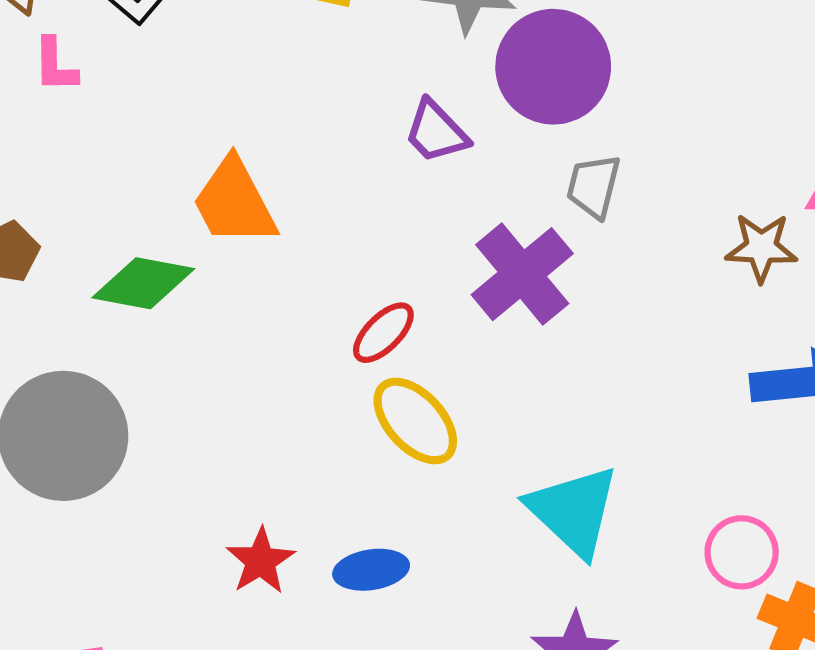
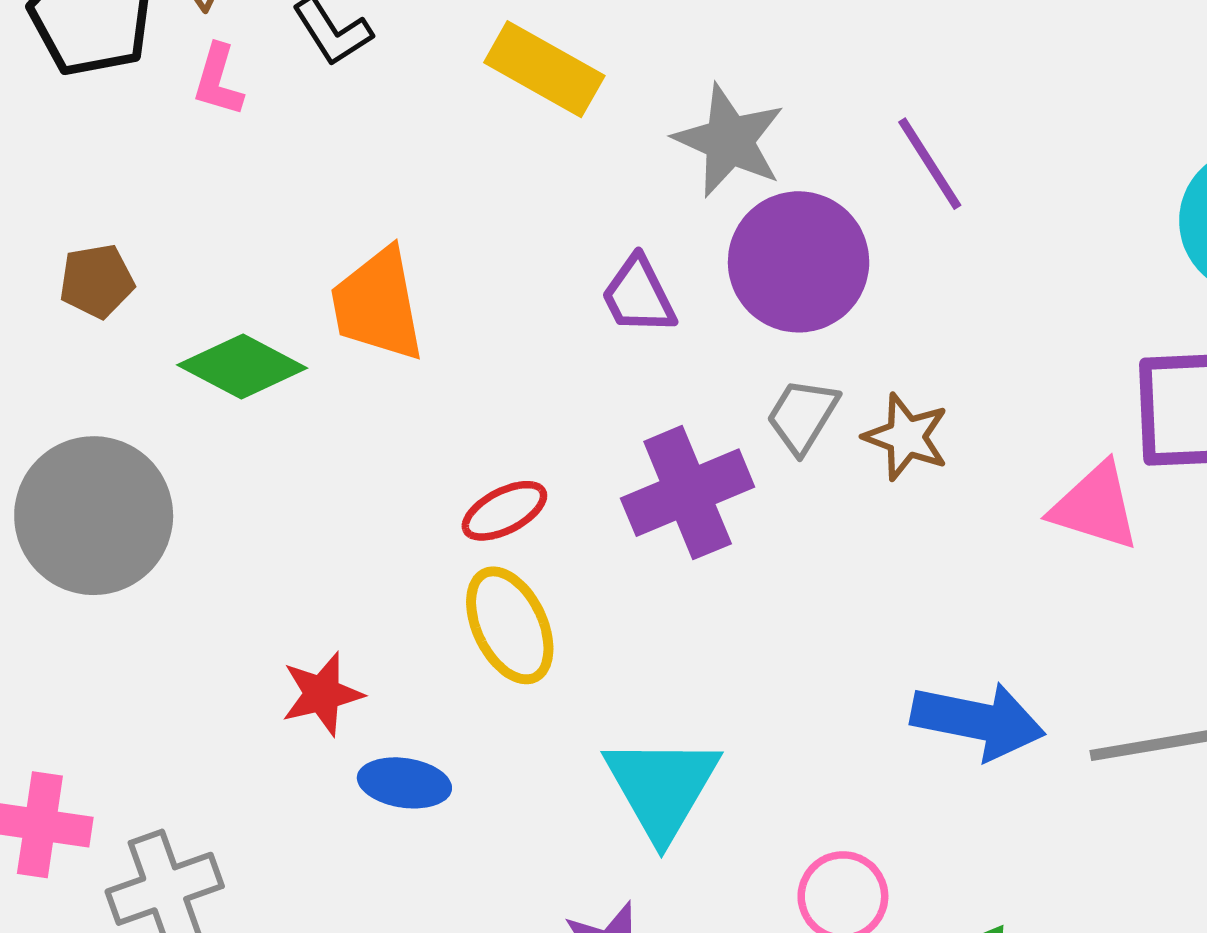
brown star: (761, 248) -> (906, 437), moved
red star: (261, 561) -> (322, 694), moved

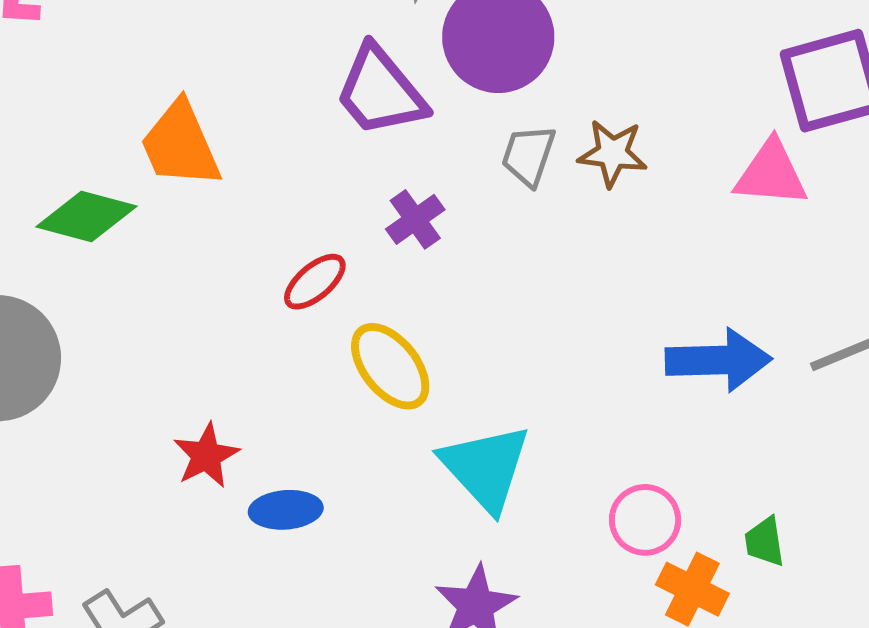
purple trapezoid: (638, 295) -> (380, 91), size x1.5
purple cross: (688, 493) -> (415, 219), moved, size x0.6
yellow ellipse: (510, 625) -> (390, 366), moved

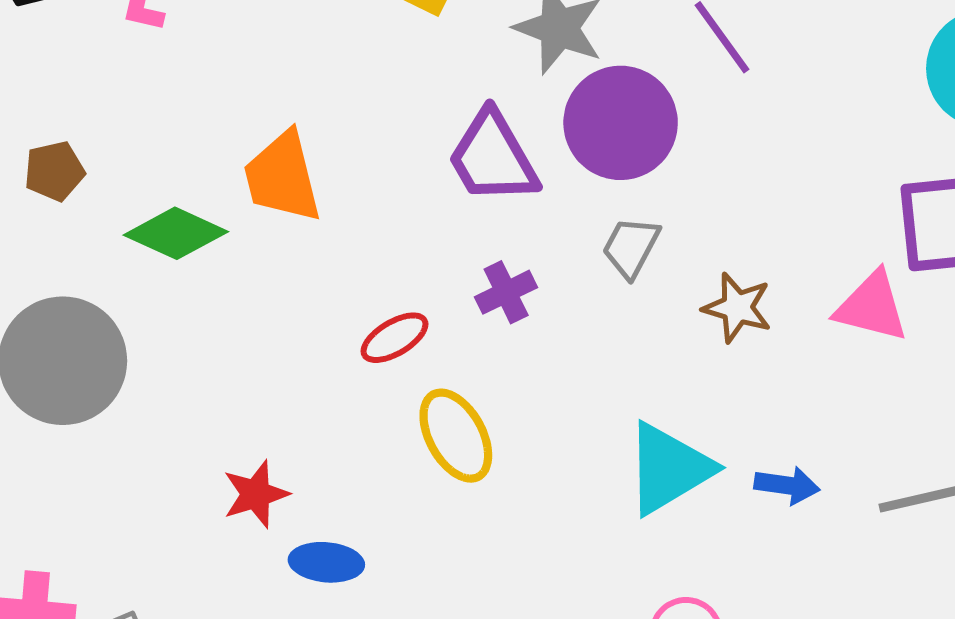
brown star: (613, 153) -> (737, 308), moved
blue arrow: (718, 360) -> (787, 485), size x0.6
cyan triangle: (486, 468) -> (669, 469), moved, turned 32

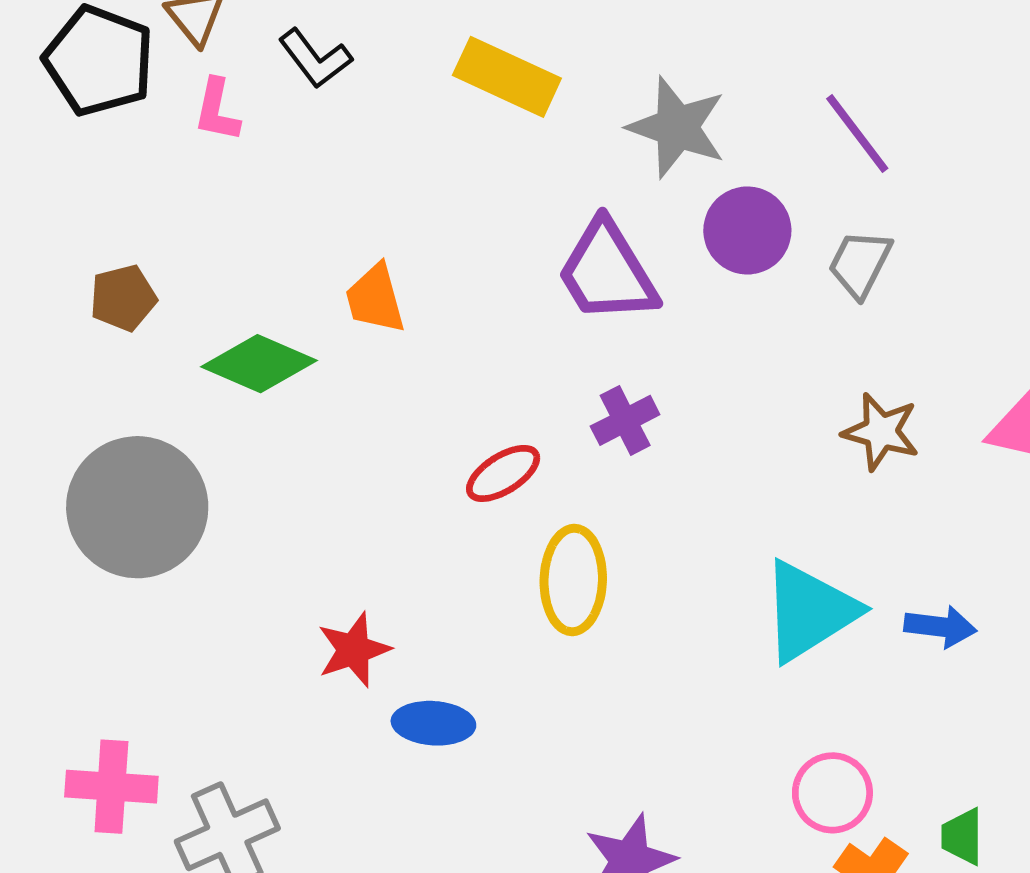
purple circle: (621, 123) -> (747, 230), size x0.7
orange trapezoid: (282, 177) -> (375, 299), size x0.7
gray trapezoid: (631, 247) -> (860, 264), moved
yellow ellipse: (456, 436) -> (573, 580), turned 32

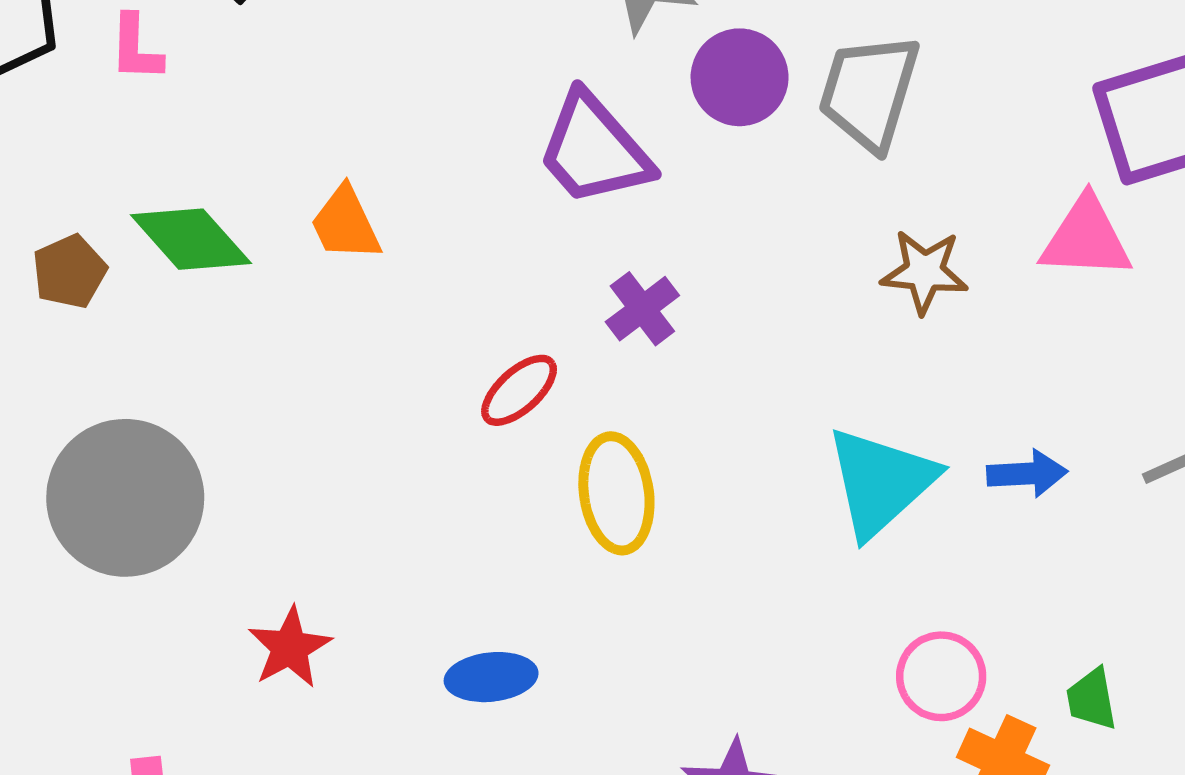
gray trapezoid: (860, 264) -> (869, 92), size x1.5
green diamond: (259, 364) -> (191, 239), moved, turned 35
red star: (354, 650) -> (290, 648), moved

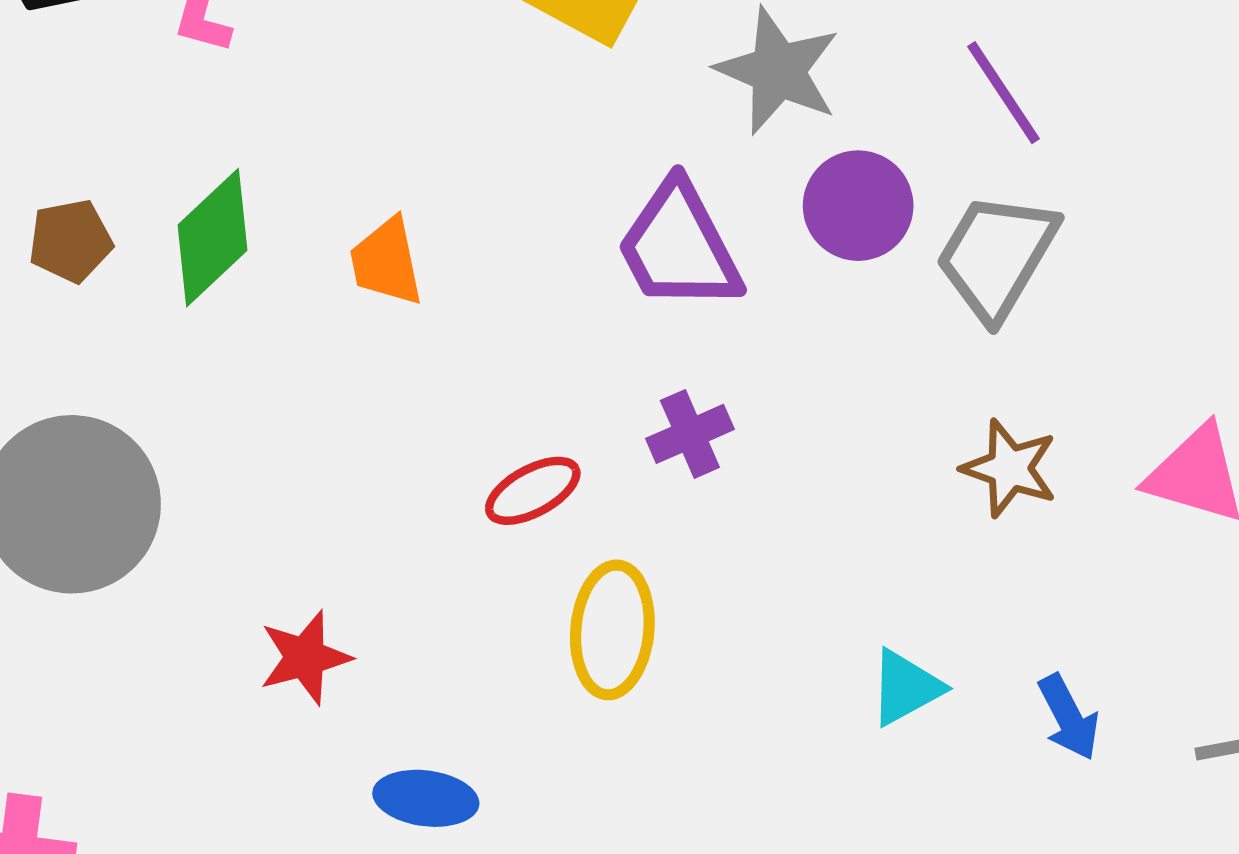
green diamond: (191, 239) -> (213, 238), turned 75
blue arrow: (1027, 474) -> (1069, 717), turned 52
cyan triangle: (881, 482) -> (906, 688), size x0.6
red star: (290, 648) -> (305, 657), moved

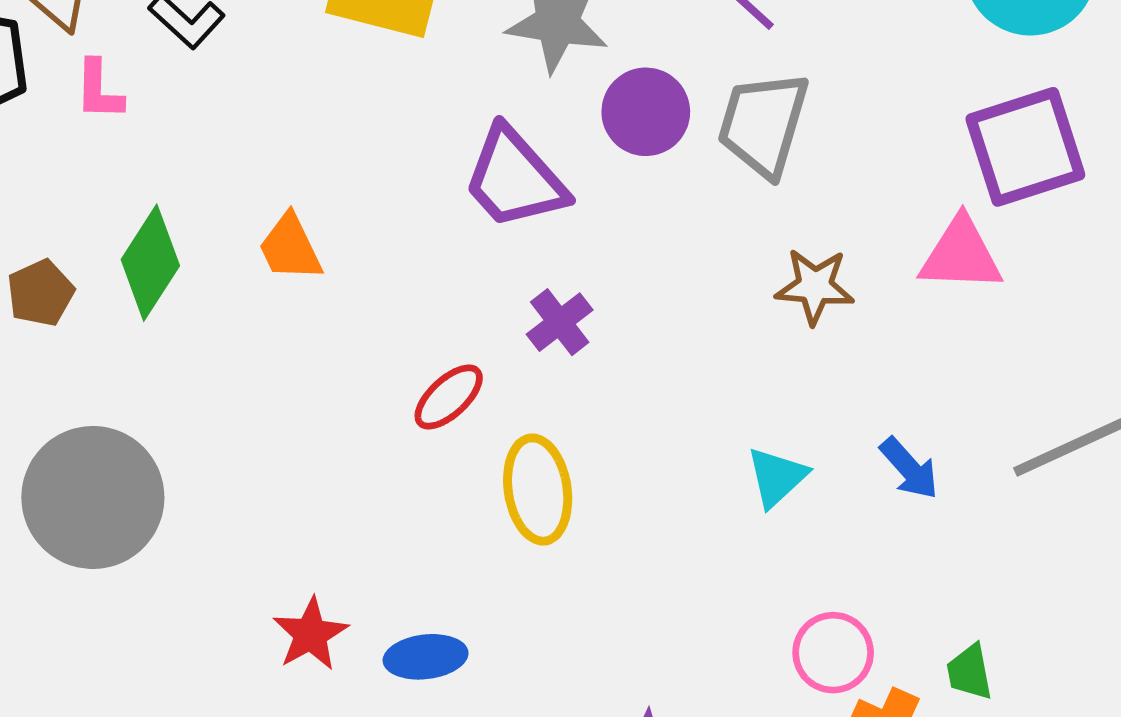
red star: (305, 657) -> (310, 634), moved

